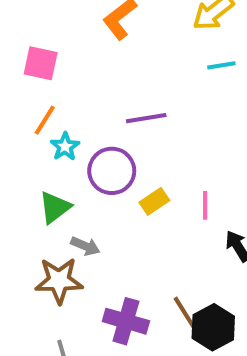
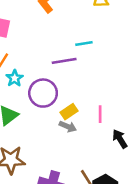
cyan line: (221, 65) -> (84, 43), moved
gray arrow: (85, 246) -> (68, 127), moved

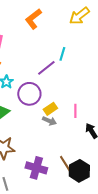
cyan line: (84, 43) -> (62, 54), turned -64
purple line: (64, 61) -> (46, 68), turned -30

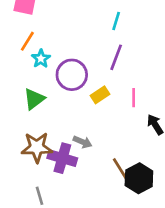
purple line: (46, 68) -> (116, 57), moved, turned -30
gray arrow: (49, 121) -> (83, 142), moved
purple cross: (36, 168) -> (62, 158), moved

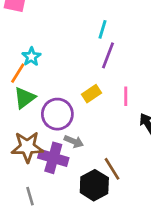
cyan line: (116, 21) -> (102, 29), moved
orange line: (27, 41) -> (18, 73), moved
purple circle: (72, 75) -> (57, 114), moved
black hexagon: (139, 178) -> (94, 185), moved

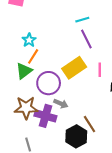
cyan line: (102, 29) -> (82, 20), turned 56
purple line: (108, 55) -> (86, 39), turned -48
orange line: (18, 73) -> (33, 56), moved
yellow rectangle: (92, 94) -> (74, 68), size x1.6

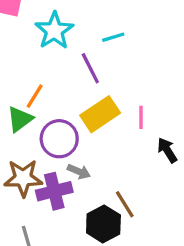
purple line: (86, 39) -> (90, 68), moved
cyan star: (29, 40) -> (54, 31), moved, size x1.6
purple cross: (45, 116) -> (54, 191), turned -30

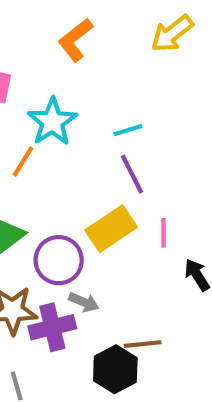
purple line: (90, 68) -> (132, 174), moved
orange line: (35, 96) -> (23, 162), moved
brown line: (125, 204) -> (143, 344), turned -64

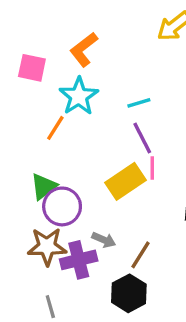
orange L-shape: (75, 40) -> (84, 49), moved
pink line: (164, 233) -> (152, 168), moved
purple circle: (59, 260) -> (62, 206), moved
brown line: (143, 344) -> (141, 255), moved, turned -52

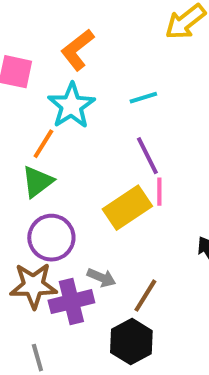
cyan line: (139, 103) -> (143, 98), moved
green triangle: (44, 186) -> (37, 182), moved

